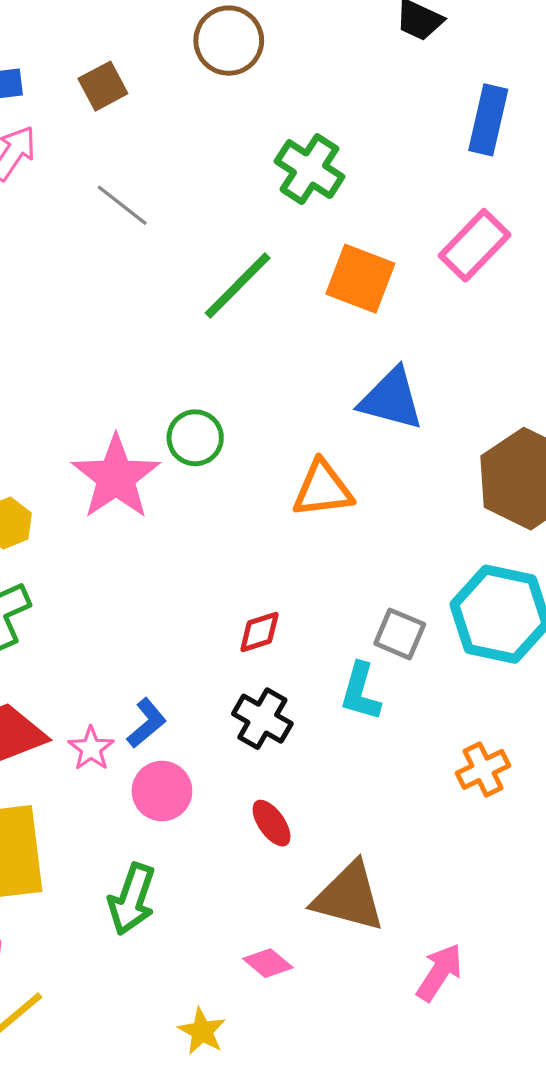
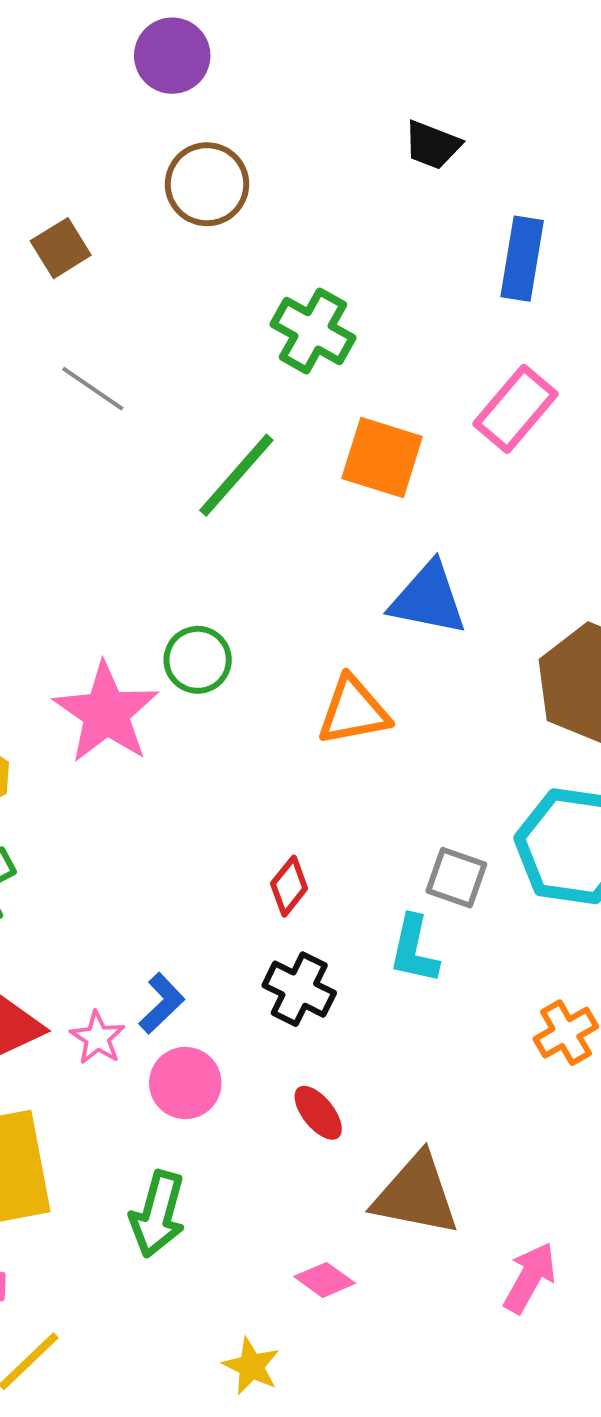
red diamond: (259, 632) -> (289, 886), turned -30

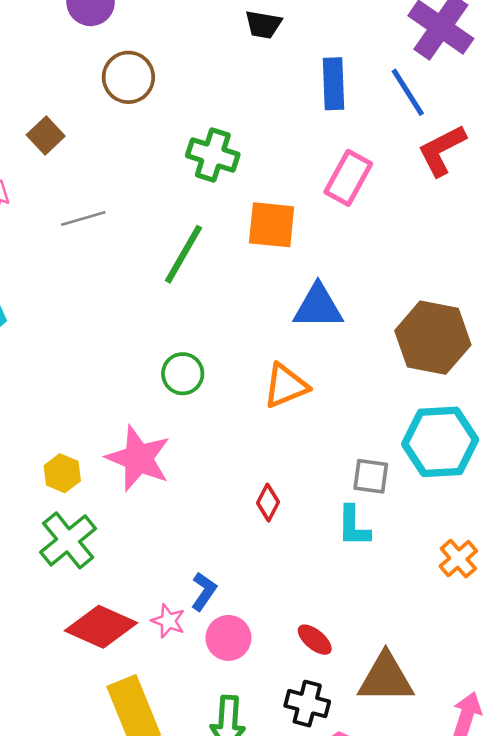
gray line: (93, 389) -> (83, 219), turned -39
pink star: (106, 713) -> (138, 458), moved
black cross: (299, 989) -> (307, 704), moved

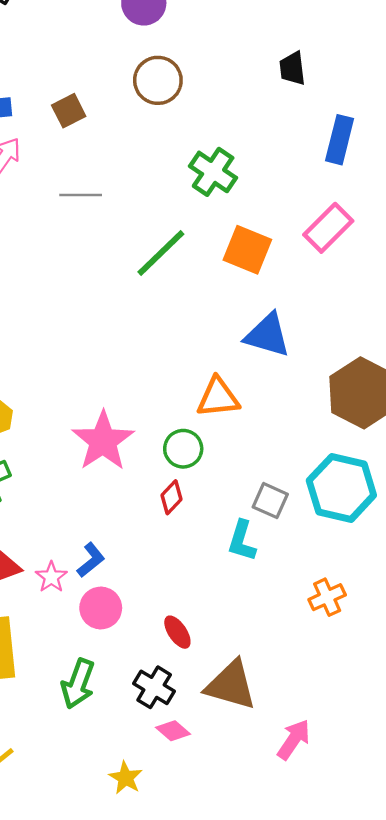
black trapezoid: (263, 25) -> (292, 68), turned 57
green circle: (183, 374) -> (183, 449), moved
pink star: (138, 458) -> (103, 441), moved

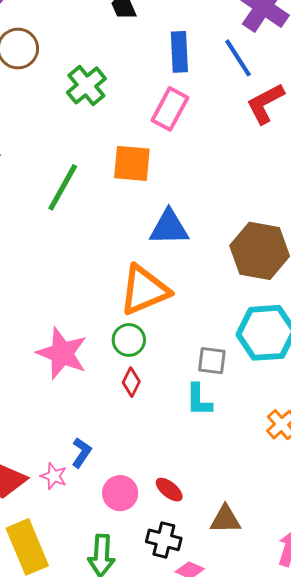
green cross: (213, 172) -> (86, 85), moved, turned 33
pink rectangle: (328, 228) -> (170, 109), moved
orange triangle: (218, 397) -> (144, 290), size x1.4
pink circle: (101, 608) -> (120, 493), moved
brown triangle: (231, 685) -> (225, 519), size x0.7

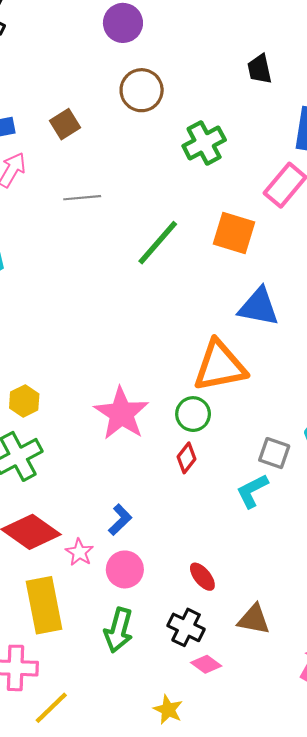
cyan L-shape: (199, 400) -> (252, 491), turned 51
pink star: (54, 476) -> (79, 552), moved
pink circle: (120, 493) -> (125, 569), moved

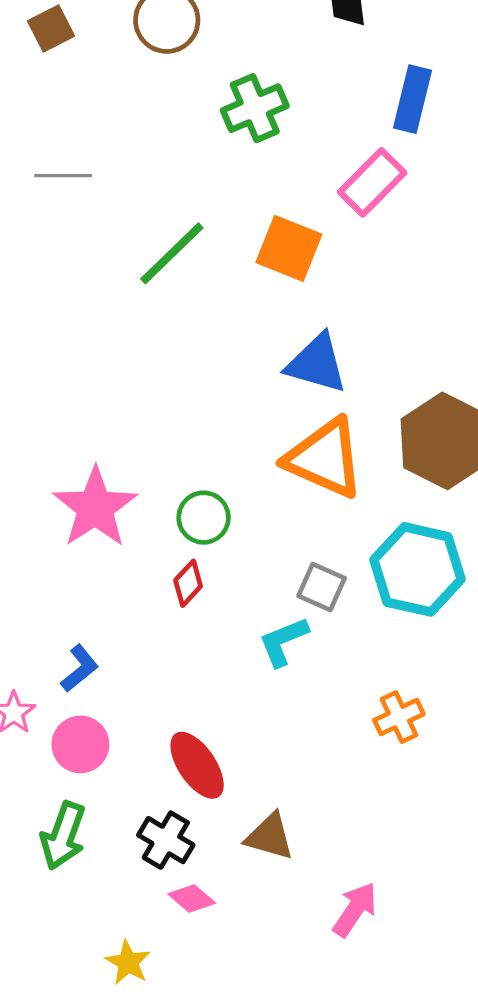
brown square: (65, 124) -> (51, 29), moved
orange triangle: (220, 366) -> (325, 458), moved, turned 30
red ellipse: (202, 577) -> (197, 765), size x1.5

